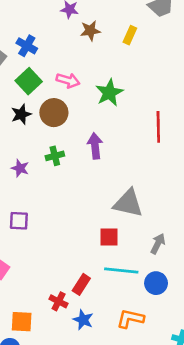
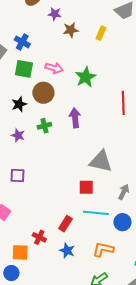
green square: (29, 81) -> (24, 69), turned -36
black star: (21, 114) -> (19, 104), moved
red cross: (59, 301) -> (39, 237), moved

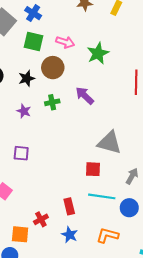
purple arrow: (75, 118) -> (85, 96), turned -42
red rectangle: (65, 224) -> (69, 206), turned -49
red cross: (39, 237) -> (41, 219), turned 32

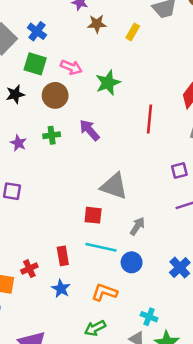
black star: (27, 78) -> (15, 94), moved

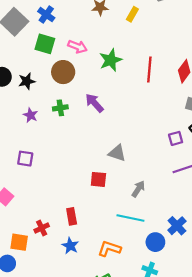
black star: (15, 94) -> (27, 81), moved
red line: (150, 119) -> (149, 70), moved
gray triangle: (114, 186) -> (117, 153), size x0.7
cyan line: (101, 247) -> (130, 218), moved
blue circle: (132, 262) -> (155, 242), moved

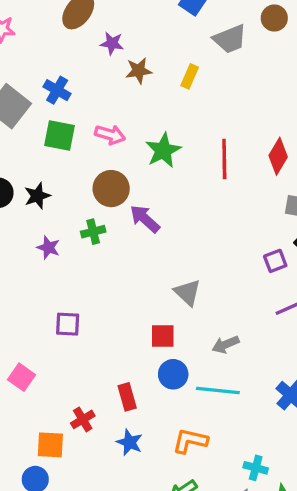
brown circle: (63, 72) -> (111, 189), moved
gray triangle: (117, 153) -> (187, 293), turned 30
purple square: (25, 159) -> (68, 324), moved
gray arrow: (138, 189) -> (226, 345), turned -140
blue circle: (155, 242) -> (173, 374), moved

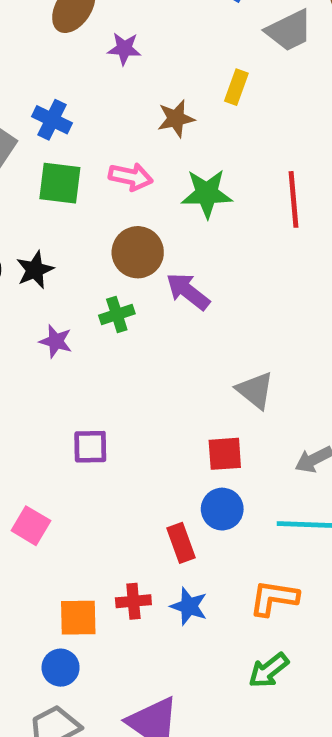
brown star: (139, 71) -> (176, 119), moved
green star: (163, 150) -> (207, 194), turned 30
blue circle: (173, 374) -> (222, 509), moved
red cross: (83, 419) -> (133, 601), moved, turned 30

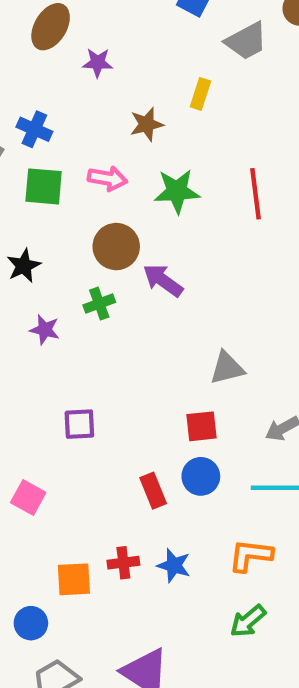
gray triangle: (255, 390) -> (227, 368), turned -51
red rectangle: (181, 543) -> (153, 491), moved
blue circle: (61, 668) -> (31, 623), moved

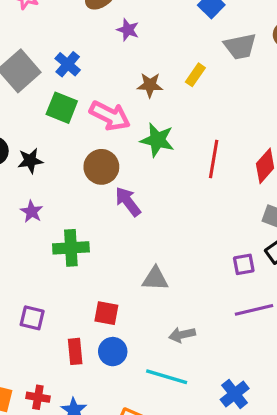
pink arrow: (107, 178) -> (110, 116), size x1.4
green cross: (99, 304) -> (71, 248), moved, size x1.5
purple square: (79, 424) -> (32, 318), moved
red square: (201, 426) -> (106, 313), moved

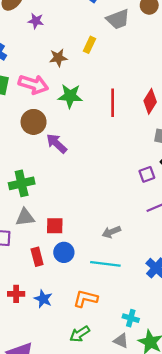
gray triangle: (155, 279) -> (25, 217), moved

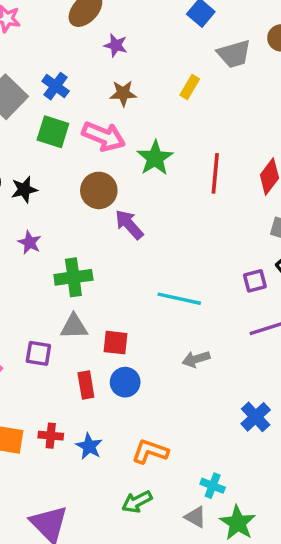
brown star: (58, 58) -> (123, 93), moved
green star: (70, 96) -> (155, 158), turned 30
cyan line: (105, 264) -> (179, 299), moved

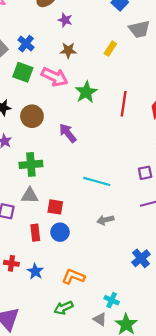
brown circle: (99, 190) -> (32, 116), moved

